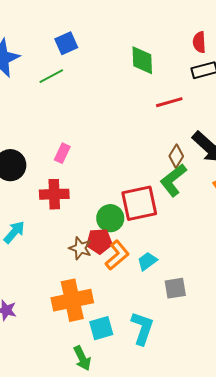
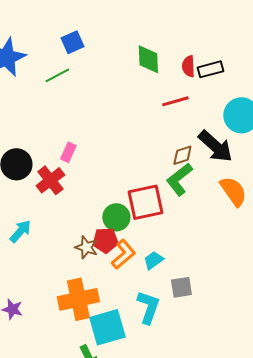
red semicircle: (199, 42) -> (188, 66), moved
brown diamond: (176, 156) -> (182, 155), turned 40
red cross: (54, 194) -> (50, 180), moved, turned -36
cyan square: (101, 328) -> (107, 327), size x1.5
cyan L-shape: (142, 328) -> (148, 307), moved

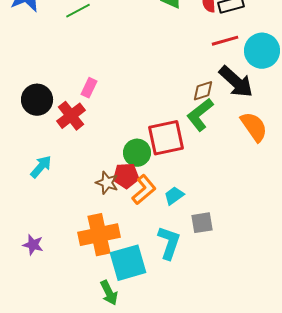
red line: (175, 101) -> (225, 41), moved

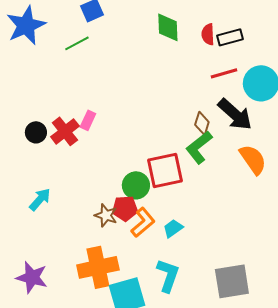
brown diamond: (203, 91) -> (202, 123), turned -55
black circle: (37, 100) -> (36, 132), size x0.7
red cross: (71, 116) -> (65, 131), moved
gray square: (202, 223) -> (232, 281), moved, size x1.6
purple star: (33, 245) -> (32, 277), size x1.5

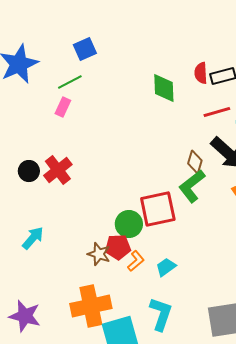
green diamond: (168, 27) -> (164, 88), moved
pink rectangle: (88, 120) -> (63, 107), moved
orange L-shape: (143, 222) -> (136, 261), size x0.7

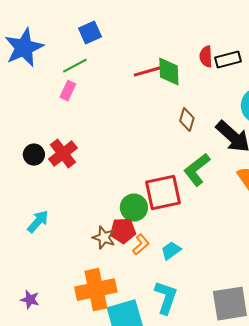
red line: (217, 112) -> (147, 72), moved
brown diamond: (195, 162) -> (187, 120), moved
purple star: (25, 316) -> (30, 300), size x0.6

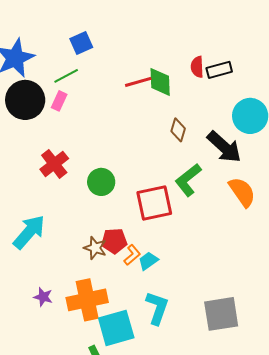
black circle: (34, 155) -> (25, 100), moved, size x1.8
green circle: (134, 208) -> (101, 182), moved
cyan arrow: (38, 222) -> (29, 232), size x1.5
cyan trapezoid: (171, 251) -> (148, 261), moved
purple star: (30, 300) -> (43, 297), moved

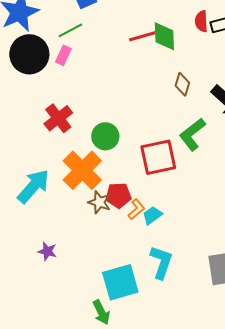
orange cross: (87, 300) -> (82, 170), moved, turned -33

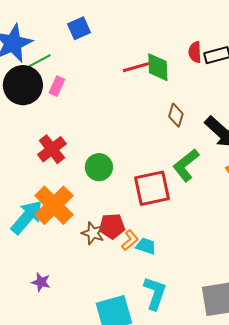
green line: (70, 30) -> (39, 61), moved
orange cross: (82, 170) -> (54, 205), moved
cyan trapezoid: (152, 215) -> (146, 246), turned 55

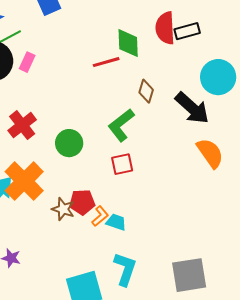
red semicircle: (195, 52) -> (165, 28), size x1.5
red line: (136, 67) -> (106, 62), moved
green L-shape: (186, 165) -> (121, 125), moved
red square: (152, 188) -> (122, 164), size x0.6

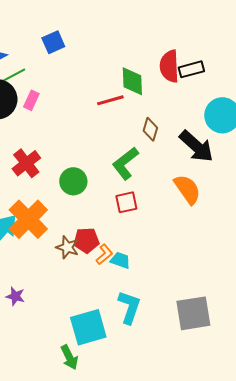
orange semicircle: (210, 153) -> (187, 189), moved

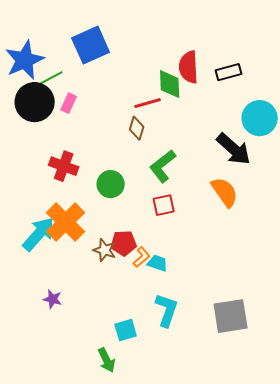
blue square: (53, 42) -> (91, 45), size x1.6
red semicircle: (169, 66) -> (189, 67), moved
brown diamond: (150, 129) -> (137, 128), moved
red cross: (26, 163) -> (64, 166), turned -32
cyan square: (88, 327) -> (126, 330), size x0.6

